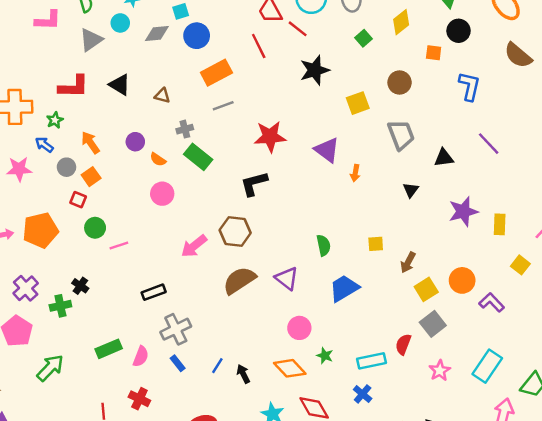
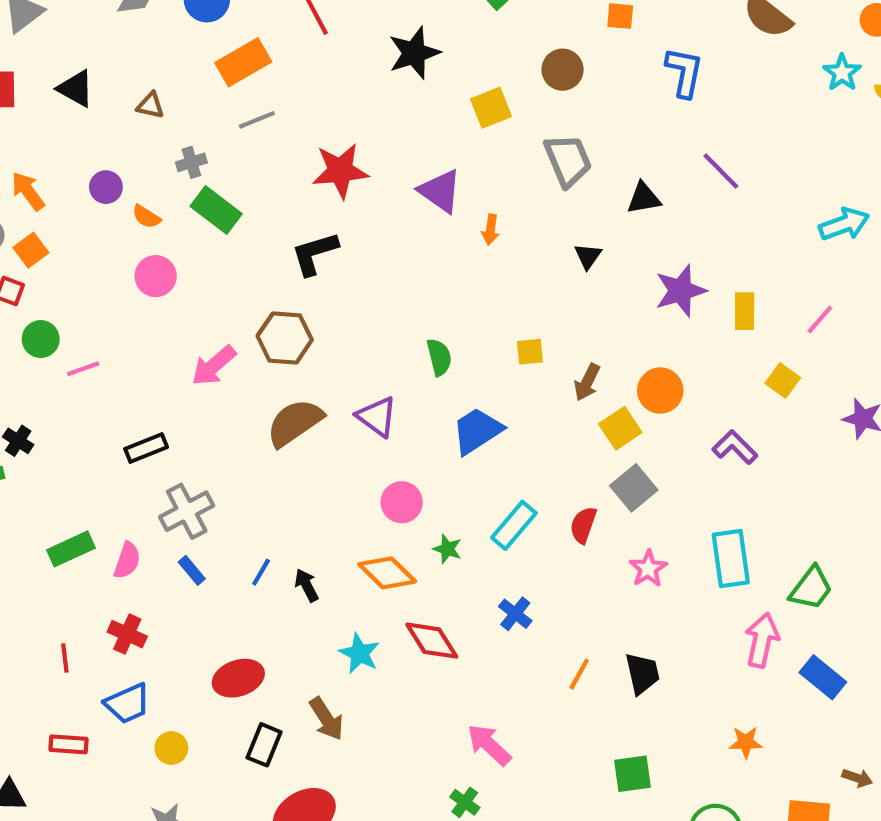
orange circle: (462, 280) -> (660, 391), moved
cyan rectangle: (372, 361) -> (514, 525), moved, turned -36
cyan rectangle: (487, 366) -> (731, 558), turned -40

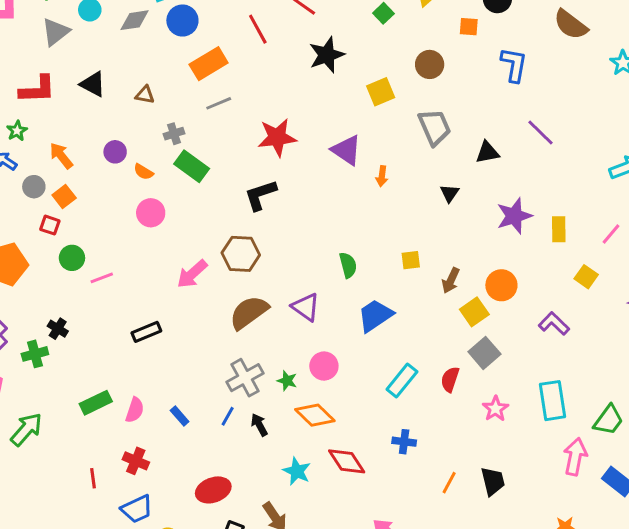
gray cross: (187, 511) -> (245, 378), moved
green star: (447, 549) -> (287, 381), moved
blue cross: (515, 614) -> (404, 442), turned -30

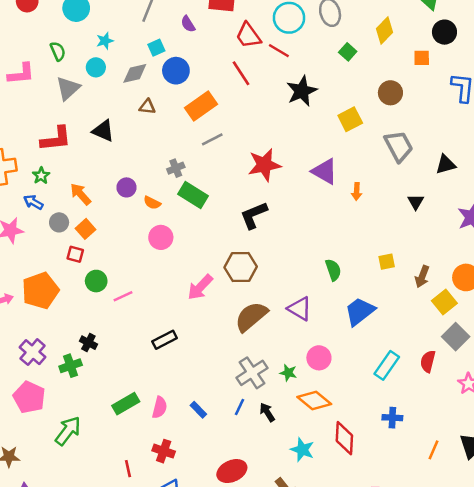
brown triangle: (145, 95) -> (147, 107), moved
red diamond: (347, 461) -> (344, 438), turned 40

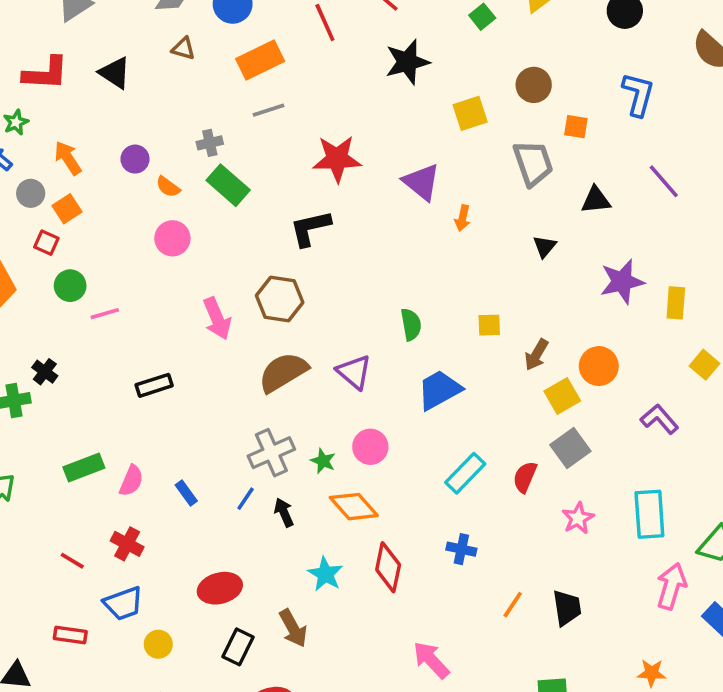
orange square: (422, 58) -> (576, 127), moved
pink arrow: (200, 287) -> (217, 318), turned -76
red line: (128, 469) -> (72, 561), turned -56

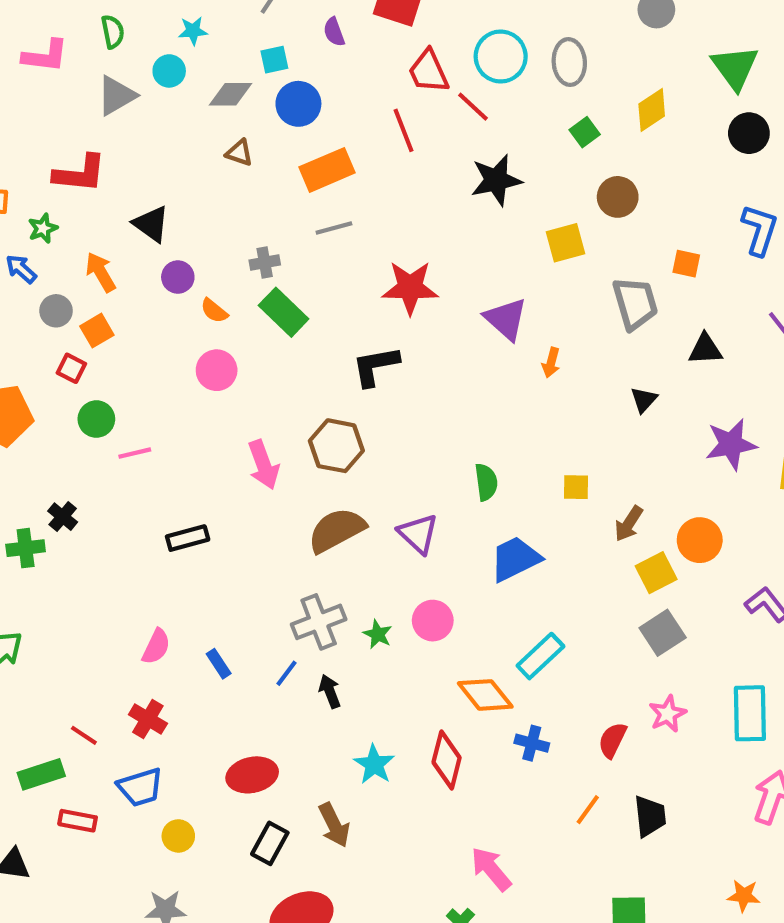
black triangle: (115, 73) -> (151, 224), moved
brown circle: (534, 85) -> (618, 197), moved
green rectangle: (84, 468) -> (41, 774), moved
red semicircle: (525, 477) -> (612, 740), moved
orange diamond: (354, 507) -> (485, 695), moved

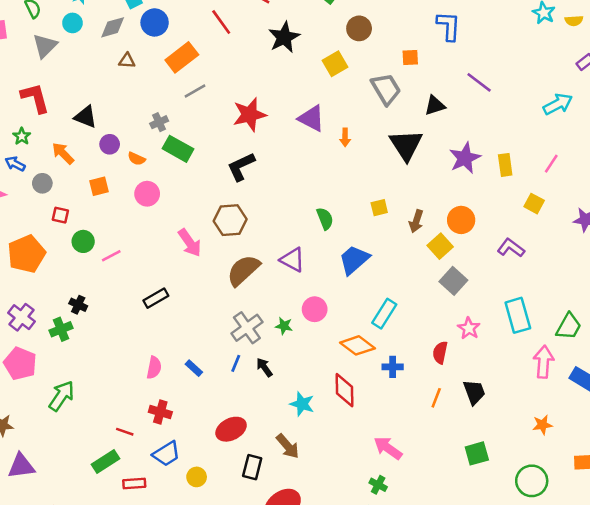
red L-shape: (80, 174) -> (35, 98), turned -96
orange square: (97, 331) -> (99, 186), moved, turned 30
black triangle: (644, 400) -> (406, 145), size x2.0

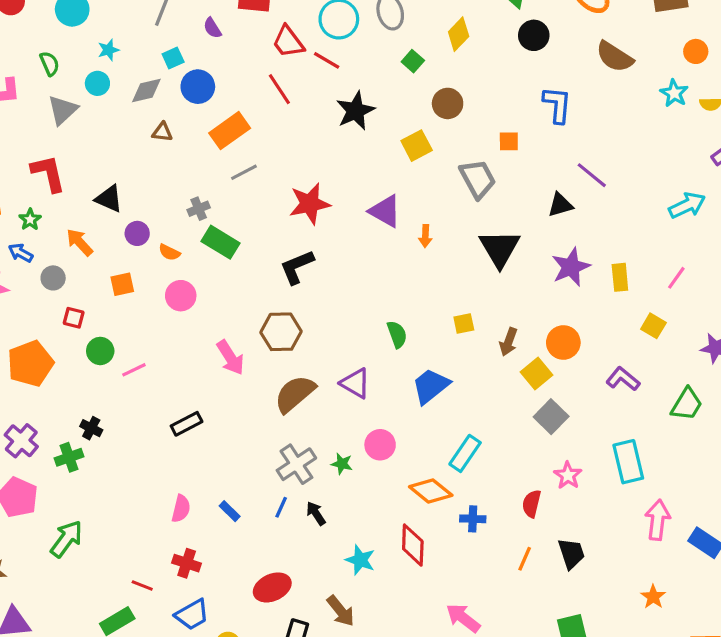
black triangle: (435, 105) -> (560, 205), moved
green trapezoid: (569, 326) -> (687, 404), moved
orange star: (542, 425) -> (653, 597), turned -30

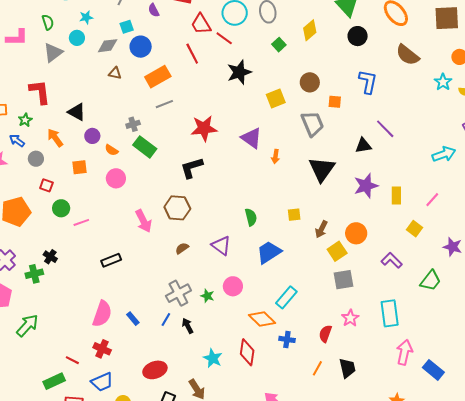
brown circle: (448, 103) -> (310, 82), moved
brown semicircle: (295, 394) -> (182, 248), size x0.5
gray square: (551, 417) -> (343, 280), turned 30
pink semicircle: (181, 509) -> (102, 314), size x1.5

